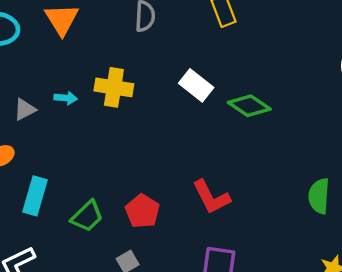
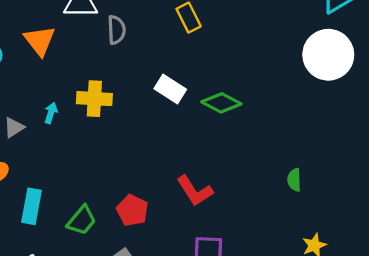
cyan arrow: (66, 98) -> (51, 113), turned -72
green semicircle: (319, 196) -> (294, 180), size x0.7

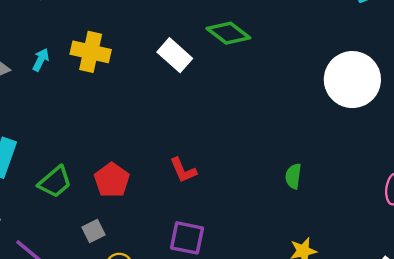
white circle: (328, 55) -> (352, 80), moved
green diamond: (221, 103) -> (228, 33), moved
red L-shape: (195, 191) -> (183, 170), size x0.7

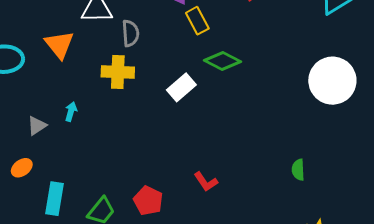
yellow cross: (91, 52) -> (118, 72), moved
white rectangle: (175, 55) -> (181, 87), turned -72

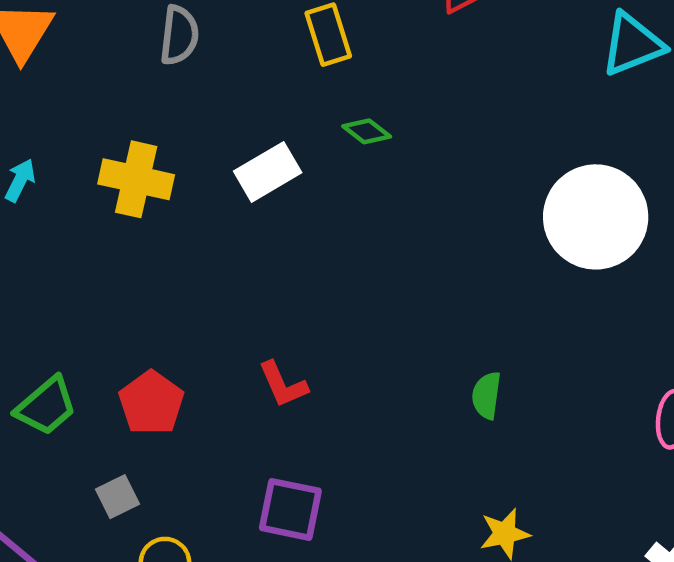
green diamond: (223, 61) -> (367, 131), size x0.6
yellow cross: (118, 72) -> (136, 179), moved

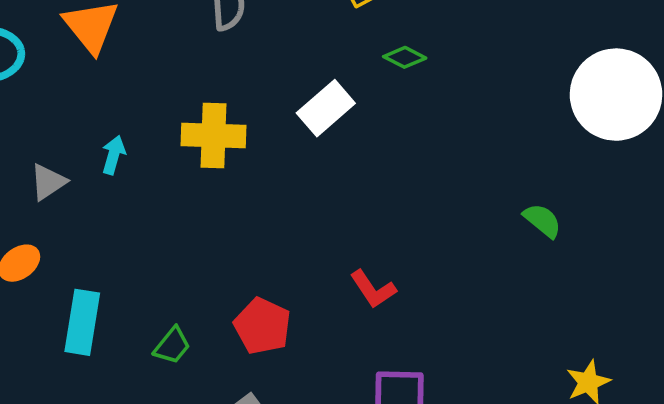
green semicircle: (486, 395) -> (542, 221), moved, turned 132
green trapezoid: (46, 406) -> (172, 346), size x0.7

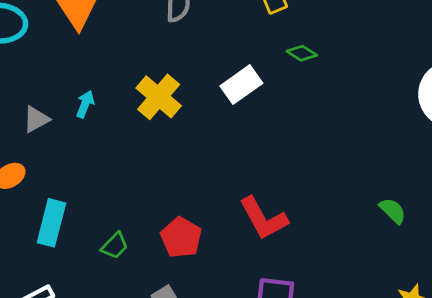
yellow cross: (214, 136) -> (159, 97), turned 33
green semicircle: (542, 221) -> (393, 211), moved
red L-shape: (373, 289) -> (263, 218), size x1.5

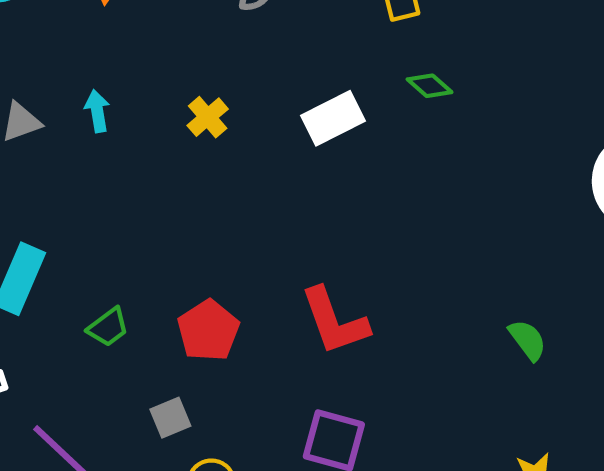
yellow cross: (159, 97) -> (208, 117), size x0.6
cyan arrow: (85, 104) -> (97, 111), turned -40

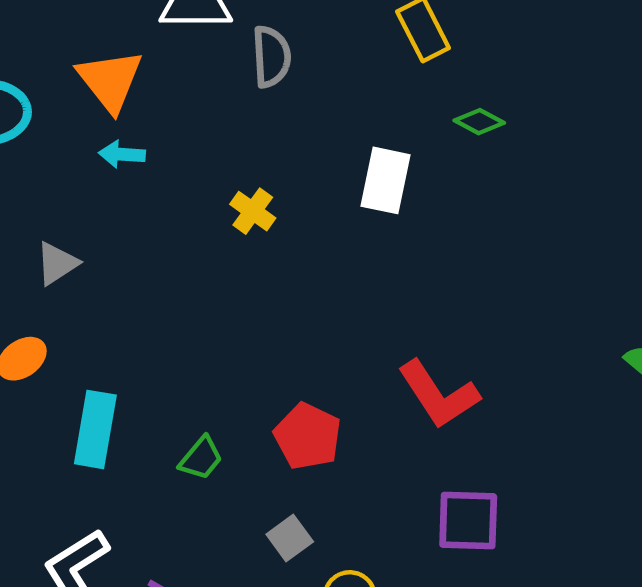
cyan arrow: (97, 111) -> (122, 154), moved, turned -63
white rectangle: (333, 118) -> (386, 180), turned -38

